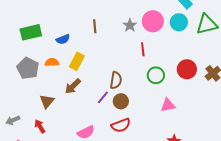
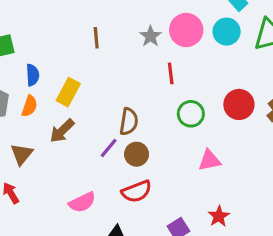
blue semicircle: (63, 39) -> (33, 75), moved, turned -72
orange semicircle: (52, 62) -> (29, 106), moved, turned 112

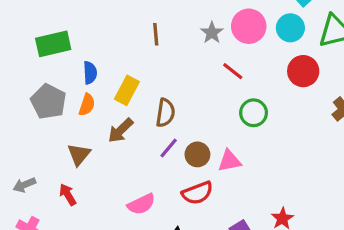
red line: (171, 73) -> (233, 71), turned -45
red circle: (239, 104) -> (303, 71), moved
brown semicircle: (129, 122) -> (165, 113), moved
pink triangle: (209, 160) -> (229, 161), moved

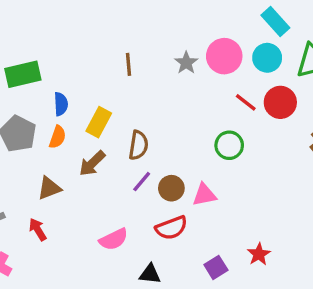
red line: (233, 71) -> (246, 102), moved
brown triangle: (79, 154) -> (49, 188), turned 30

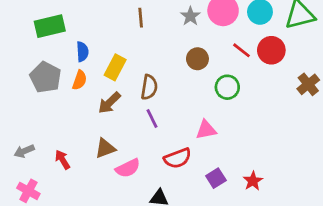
purple line: (142, 182) -> (152, 118), turned -66
brown triangle: (49, 188) -> (105, 148), moved
brown circle: (171, 188) -> (197, 59), moved
purple square: (216, 267) -> (216, 178), moved

